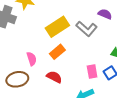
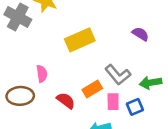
gray L-shape: (87, 29) -> (118, 75), moved
orange rectangle: (57, 52) -> (92, 89), moved

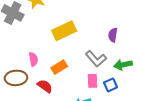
purple semicircle: (140, 34) -> (113, 35), moved, turned -112
orange rectangle: (92, 89) -> (59, 67), moved
red semicircle: (66, 101) -> (45, 86), moved

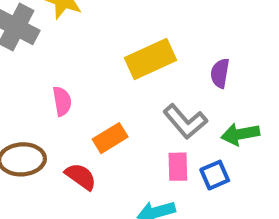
yellow rectangle: (64, 31) -> (151, 59), moved
pink semicircle: (33, 59) -> (62, 101), moved

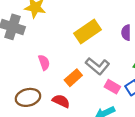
gray L-shape: (185, 122) -> (98, 66), moved
pink rectangle: (178, 167) -> (112, 87), turned -49

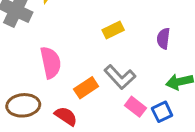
yellow rectangle: (88, 32) -> (113, 30), size x0.6
pink semicircle: (44, 62) -> (51, 63), size x1.5

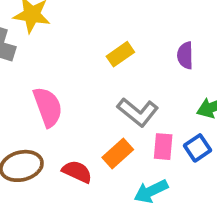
orange rectangle: (86, 88) -> (118, 154), moved
pink rectangle: (136, 107) -> (163, 147), turned 66

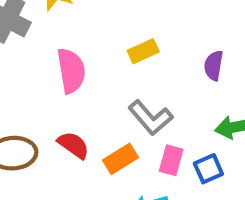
pink semicircle: (48, 107) -> (71, 71), moved
red semicircle: (77, 172) -> (73, 145), moved

